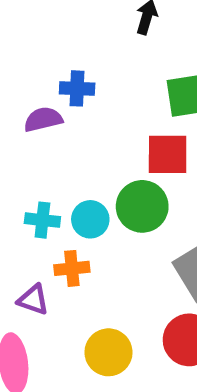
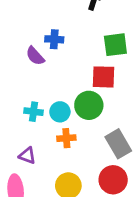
purple semicircle: (43, 119) -> (35, 56), turned -120
orange cross: (72, 268) -> (66, 138), moved

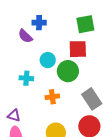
cyan circle: (60, 112) -> (48, 60), moved
purple triangle: (27, 156) -> (14, 116), moved

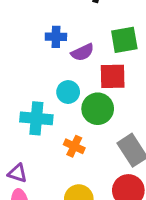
purple semicircle: (25, 36) -> (82, 52), moved, turned -70
cyan cross: (26, 78) -> (36, 118), size x1.5
orange cross: (52, 97) -> (74, 146), turned 32

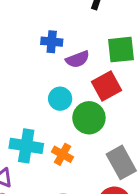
red square: (113, 76) -> (107, 86), turned -32
cyan cross: (36, 118) -> (26, 146), moved

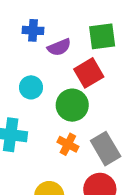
cyan circle: (60, 99) -> (31, 87), moved
orange cross: (62, 154) -> (68, 144), moved

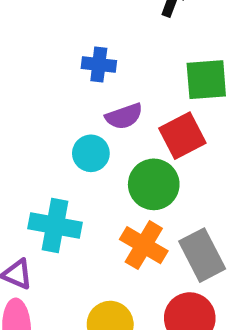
purple semicircle: (59, 47) -> (124, 116), moved
orange cross: (68, 144) -> (144, 245), size x1.4

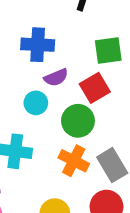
blue cross: (99, 65) -> (38, 45), size x1.5

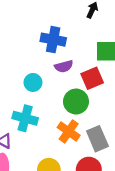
cyan circle: (36, 103) -> (33, 82), moved

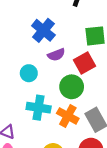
blue cross: (53, 40) -> (43, 30), turned 35
cyan cross: (25, 118) -> (39, 108), moved

